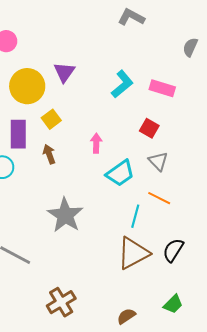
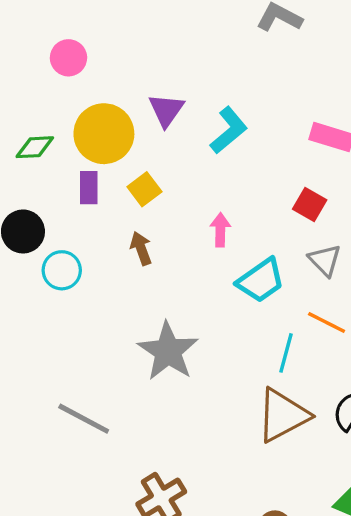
cyan L-shape: (122, 84) -> (229, 130), moved
purple rectangle: (18, 134) -> (89, 188), moved, size x0.7

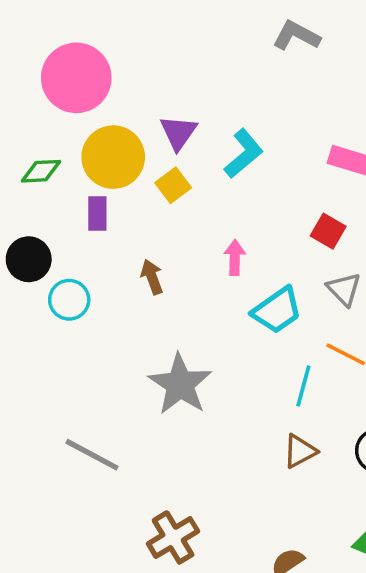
pink circle: (68, 58) -> (76, 78), size x1.8
yellow square: (144, 189) -> (173, 185), moved
brown triangle: (283, 415) -> (300, 451), size x0.6

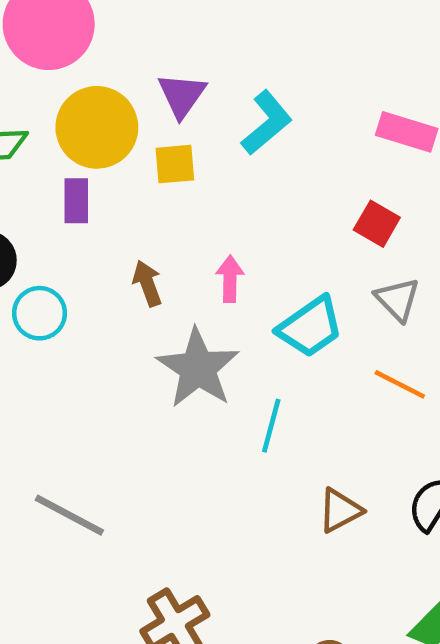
yellow square: (173, 185) -> (175, 164), turned 32
pink arrow: (235, 257) -> (230, 279), moved
gray star: (180, 384) -> (198, 368), moved
cyan line: (303, 386) -> (271, 426), moved

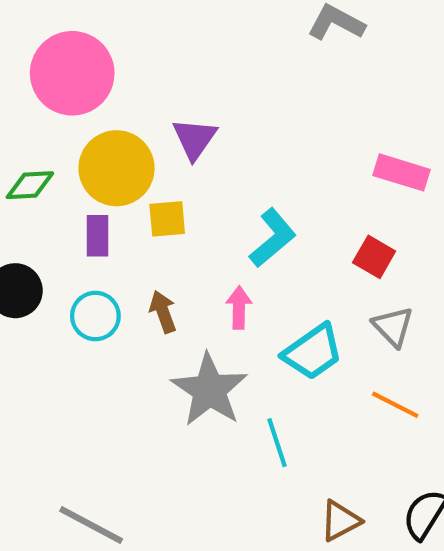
cyan L-shape: (267, 123) -> (273, 238), moved
yellow square: (175, 164) -> (167, 219), moved
cyan circle: (40, 313) -> (95, 316), moved
cyan line: (271, 426) -> (277, 443), turned -33

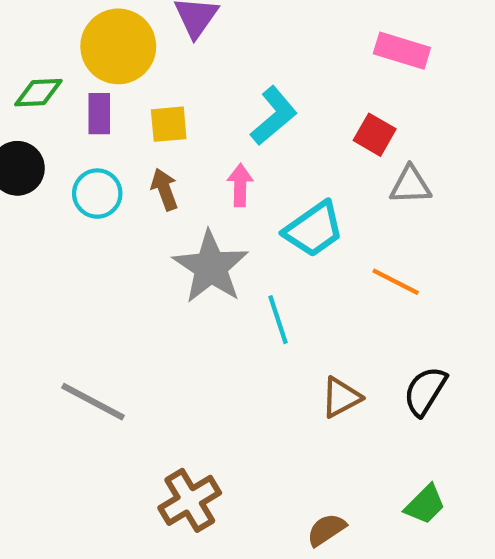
green diamond: (30, 185) -> (38, 93), moved
yellow square: (167, 219) -> (169, 124), moved
gray triangle: (393, 327) -> (410, 185), moved, turned -48

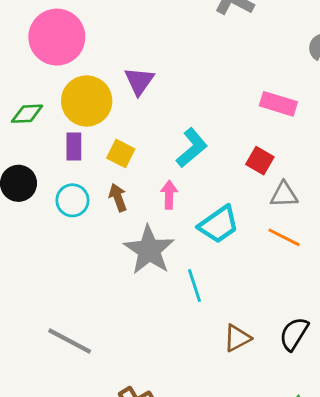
green diamond: (38, 93) -> (27, 114), moved
yellow square: (169, 124) -> (121, 153), turned 32
orange line: (396, 282) -> (284, 237), moved

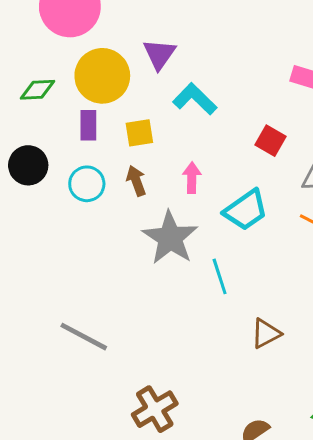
cyan L-shape: (192, 148) -> (195, 99), moved, turned -96
yellow square: (121, 153) -> (139, 133), turned -36
red square: (260, 161) -> (270, 141), moved

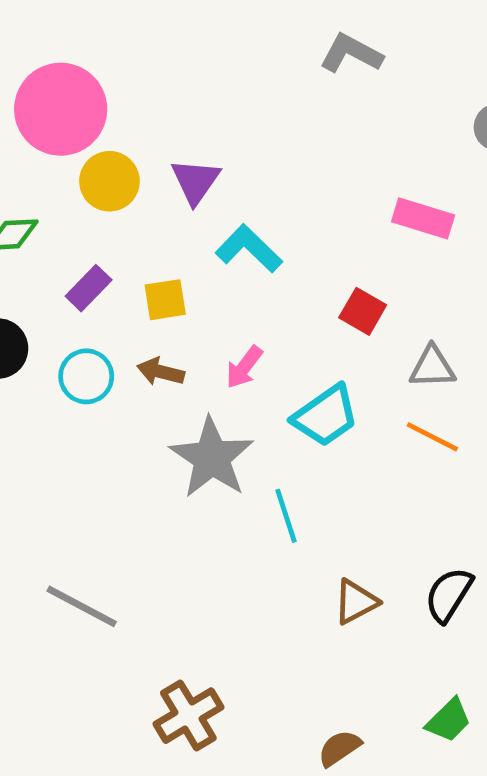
yellow circle: (102, 76) -> (109, 181), moved, size x0.7
purple rectangle: (88, 125) -> (89, 288), turned 44
pink arrow: (192, 178) -> (244, 367), turned -144
brown arrow: (136, 181) -> (161, 372), turned -56

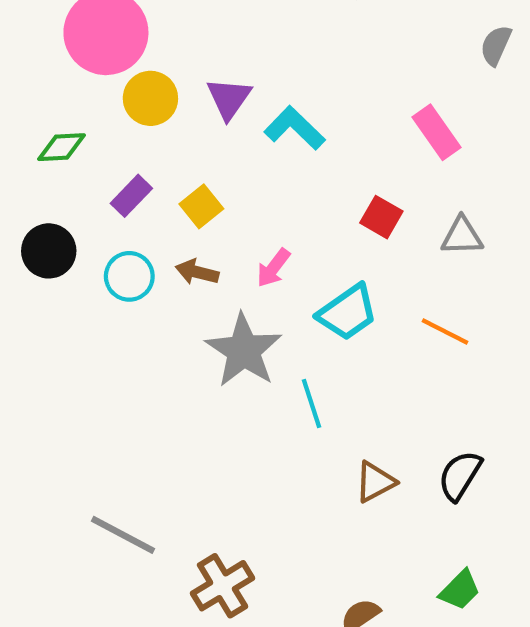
pink rectangle: (423, 218) -> (437, 132), turned 38
cyan L-shape: (249, 249) -> (295, 128), moved
yellow square: (165, 300) -> (201, 206), turned -30
gray triangle: (432, 367) -> (462, 236), moved
gray line: (82, 606) -> (123, 535), moved

